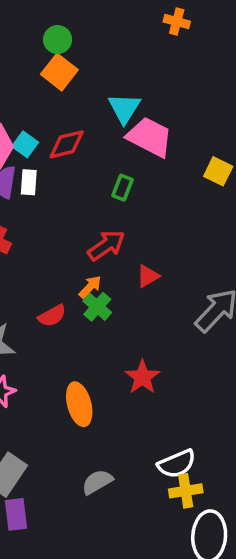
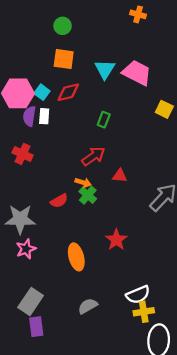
orange square: (59, 72) -> (64, 59), moved, turned -30
pink trapezoid: (150, 137) -> (137, 73), moved
red triangle: (148, 276) -> (120, 176), turned 35
orange arrow: (90, 287) -> (83, 183), turned 63

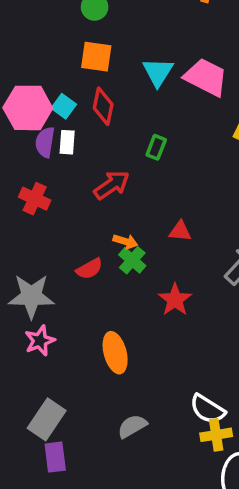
red diamond: (68, 92) -> (103, 106), turned -65
red arrow: (93, 156) -> (112, 185), moved
red star: (116, 240) -> (175, 300), moved
white semicircle: (138, 295) -> (208, 409), turned 55

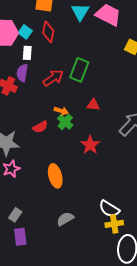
purple semicircle: (45, 142) -> (22, 73), moved
green rectangle: (156, 147) -> (79, 70), moved, size x1.6
gray rectangle: (47, 419) -> (15, 215), size x0.6

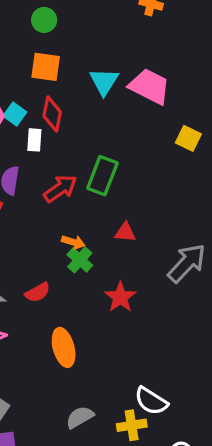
white rectangle: (27, 53) -> (34, 140), moved
red semicircle: (40, 127) -> (38, 292), moved
yellow cross: (114, 224) -> (132, 425), moved

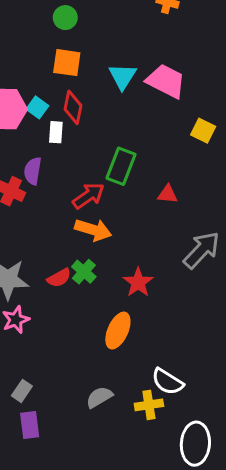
red arrow: (60, 189) -> (89, 196), moved
red triangle: (125, 232) -> (168, 194), moved
orange arrow: (73, 242) -> (93, 230), size x1.6
green cross: (80, 260) -> (84, 272), moved
orange ellipse: (64, 347) -> (118, 331), moved, turned 39

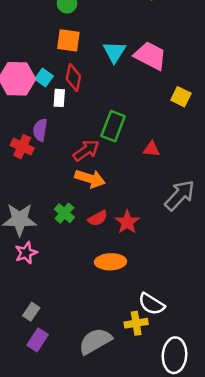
green cross: (84, 272) -> (64, 213), moved
red semicircle: (59, 278) -> (98, 218), moved
orange ellipse: (118, 331) -> (111, 262), turned 64
gray semicircle: (99, 397) -> (95, 341), moved, size x1.5
purple rectangle: (30, 425) -> (38, 340), turned 40

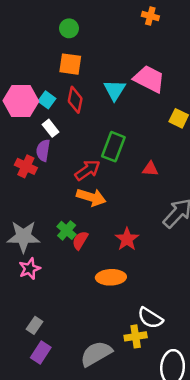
cyan triangle: (114, 52) -> (115, 90), moved
white rectangle: (59, 98) -> (51, 128), moved, turned -42
red semicircle: (98, 218) -> (80, 240), moved, turned 150

